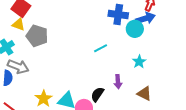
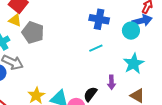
blue cross: (118, 15) -> (99, 19), moved
cyan star: (139, 62) -> (134, 64), size x1.5

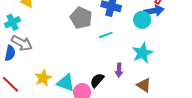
gray pentagon: (33, 33) -> (81, 18), moved

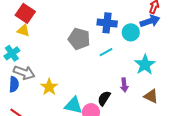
cyan circle: (142, 20) -> (131, 32), moved
yellow star: (43, 78) -> (49, 87), moved

